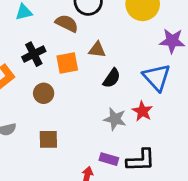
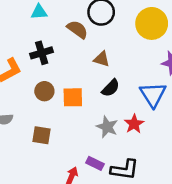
orange square: (67, 63) -> (73, 97), moved

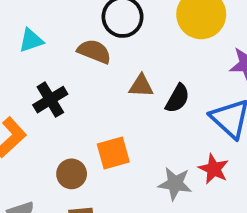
black semicircle: (111, 88) -> (177, 98), moved
brown circle: (44, 91) -> (72, 174), moved

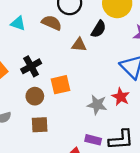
cyan triangle: (31, 40) -> (18, 23), moved, turned 35
black semicircle: (177, 98) -> (99, 29), moved
black cross: (50, 100) -> (31, 66), moved

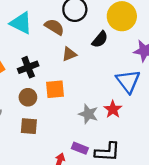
cyan triangle: (18, 23) -> (21, 23), size x1.5
brown triangle: (79, 45) -> (69, 54), moved, turned -35

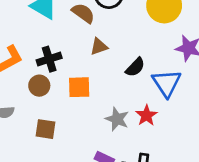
black semicircle: (100, 39) -> (135, 67), moved
brown circle: (28, 97) -> (39, 86), moved

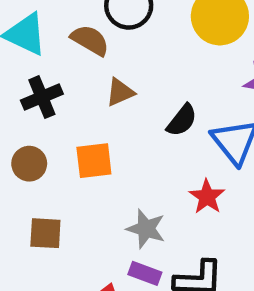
black cross: (49, 59) -> (42, 97), moved
gray star: (117, 119) -> (146, 229), moved

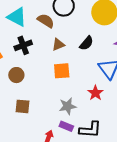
black semicircle: (182, 120) -> (86, 43), moved
orange square: (94, 161) -> (62, 71), moved
gray star: (146, 229) -> (68, 106), turned -30

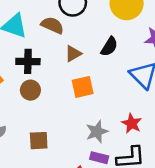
black cross: (23, 45) -> (28, 61), turned 30
brown circle: (16, 75) -> (30, 90), moved
red star: (95, 93) -> (132, 123), moved

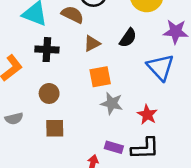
brown circle: (30, 90) -> (49, 93), moved
gray star: (97, 132) -> (112, 103), moved, turned 30

